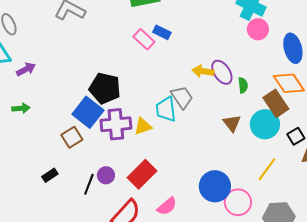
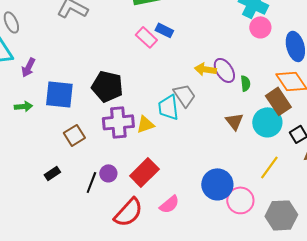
purple arrow: (26, 69) -> (28, 67), turned 144
blue square: (88, 112) -> (59, 94), moved, turned -32

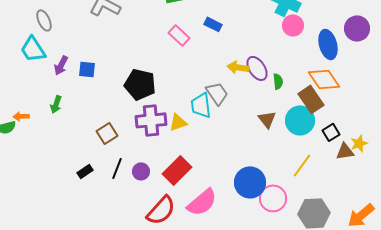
blue rectangle: (164, 30) -> (213, 24), moved
blue square: (59, 94) -> (87, 69), moved, size x0.6
green arrow: (23, 106) -> (56, 104), turned 114
black line: (91, 182) -> (117, 168), moved
pink semicircle: (169, 204) -> (202, 202), size x1.5

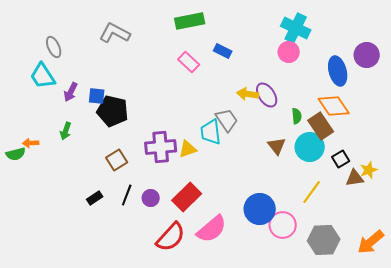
pink circle: (293, 25) -> (289, 52), moved
green semicircle: (278, 81) -> (297, 116), moved
black pentagon: (140, 84) -> (113, 111), moved

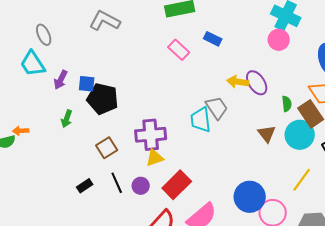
green arrow: (66, 131) -> (67, 119), moved
yellow triangle: (188, 149) -> (155, 158), moved
black line: (127, 195) -> (117, 183), turned -45

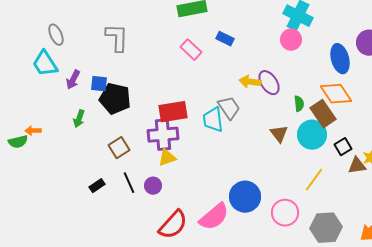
gray L-shape: (105, 21) -> (117, 38), moved, turned 64
red rectangle: (177, 185) -> (173, 112), moved, turned 36
blue circle: (250, 197) -> (245, 197), moved

